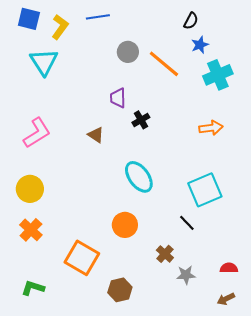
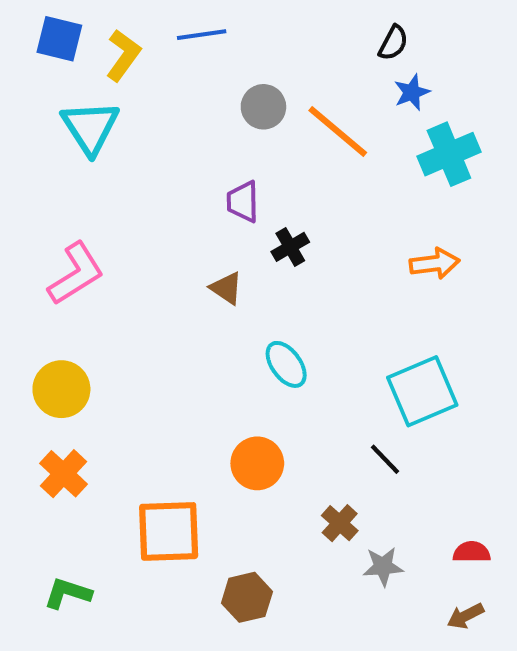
brown triangle: (96, 135) -> (226, 288), moved
cyan ellipse: (139, 177) -> (286, 364), size x0.7
orange square: (82, 258) -> (169, 531), turned -32

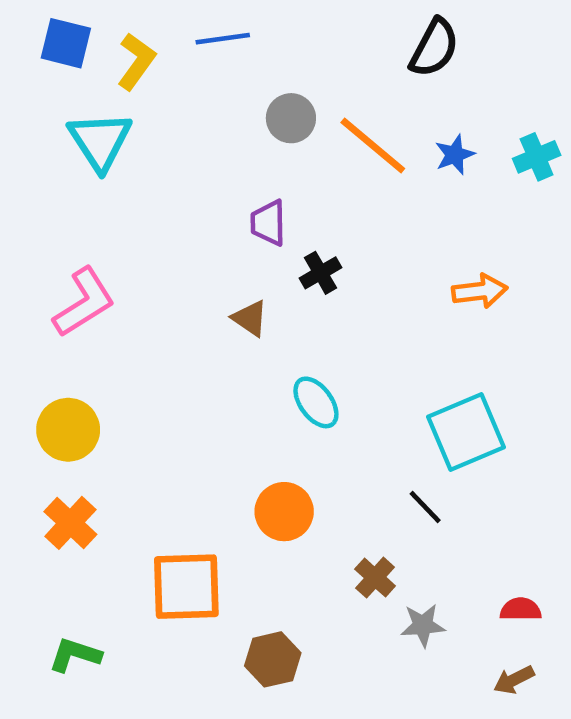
black semicircle: (393, 43) -> (434, 48), size x1.5
blue star: (412, 92) -> (455, 155), moved
cyan cross: (449, 154) -> (537, 157), moved, size x0.7

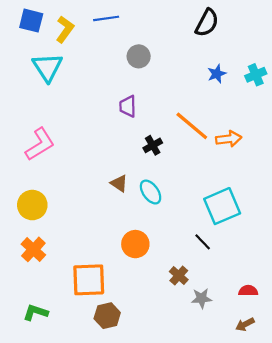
orange line: (373, 146) -> (192, 126), moved
black cross: (321, 273) -> (153, 145), moved
brown triangle: (250, 318) -> (119, 183), moved
brown hexagon: (273, 659) -> (107, 316), moved

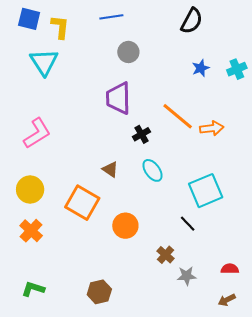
blue line: (106, 18) -> (111, 17), moved
yellow L-shape: (65, 29) -> (60, 27), turned -30
purple trapezoid: (128, 106) -> (118, 98), size x1.6
cyan ellipse: (151, 192) -> (152, 170), moved
orange square: (89, 280) -> (82, 203), moved, turned 32

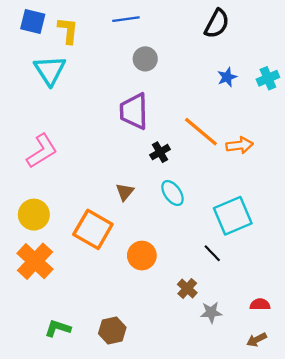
brown triangle: (110, 169) -> (125, 192), turned 36
orange cross: (31, 231) -> (35, 261), size x1.4
green L-shape: (33, 289) -> (58, 328), moved

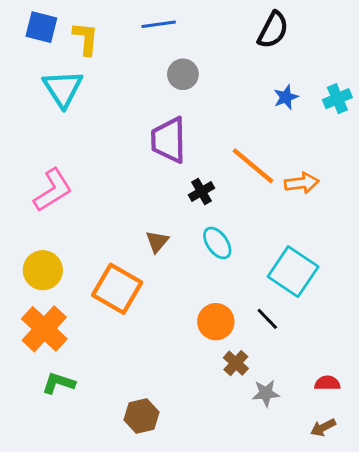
cyan square: (233, 216) -> (293, 272), turned -33
orange circle: (142, 256) -> (216, 322), moved
green L-shape: (58, 328) -> (59, 383), moved

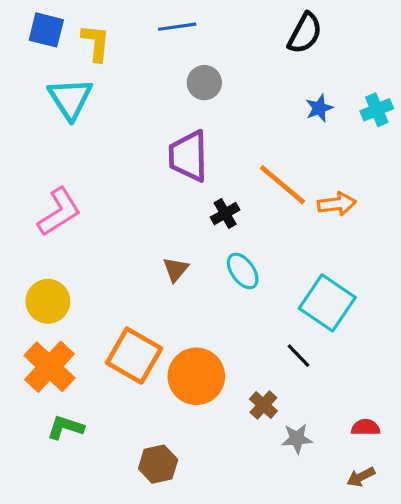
orange square: (117, 289) -> (134, 356), moved
orange circle: (216, 322) -> (196, 376), moved, size x1.4

